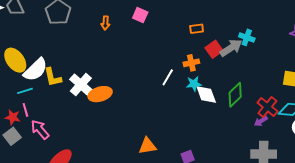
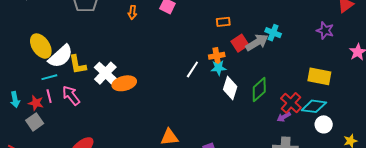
cyan star: (194, 84) -> (218, 68), moved
white diamond: (206, 94) -> (230, 88), turned 35
pink arrow: (40, 130) -> (71, 96), moved

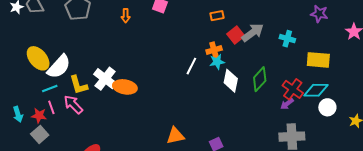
cyan cross: (273, 33) -> (287, 39), moved
yellow L-shape: (78, 65) -> (79, 85), moved
orange ellipse: (124, 83) -> (125, 87), turned 30

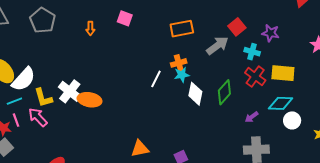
purple star: (319, 14) -> (271, 33), moved
orange rectangle: (217, 16) -> (182, 29), size x1.6
red square: (236, 35) -> (237, 27), moved
red cross: (293, 89) -> (255, 76), moved

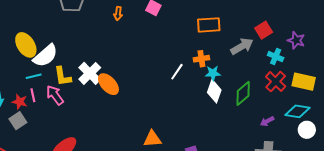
cyan star: (182, 75) -> (213, 73), moved
orange ellipse: (90, 100) -> (108, 84), turned 30

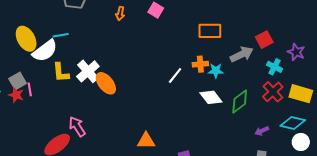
cyan star: (213, 73) -> (216, 71), moved
cyan line: (34, 76) -> (61, 35), moved
white diamond: (214, 91) -> (211, 97), turned -60
pink arrow: (55, 95) -> (77, 127), moved
gray square: (18, 121) -> (18, 81), moved

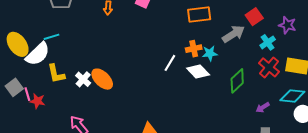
cyan cross: (274, 67) -> (268, 42), turned 35
white cross: (88, 71) -> (83, 79), moved, size x0.7
red star: (16, 95) -> (37, 101), moved
white diamond: (211, 97) -> (198, 72), moved

